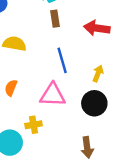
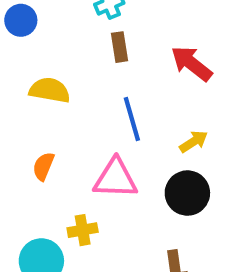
red arrow: (97, 28) -> (192, 63), turned 30
yellow arrow: (98, 73) -> (194, 142), turned 35

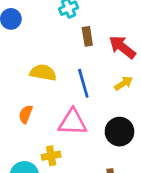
brown rectangle: (120, 47) -> (87, 36), moved
yellow semicircle: (50, 90) -> (43, 73), moved
yellow arrow: (194, 142) -> (124, 83), moved

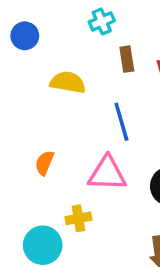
yellow semicircle: (43, 73) -> (68, 82), moved

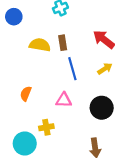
brown rectangle: (127, 59) -> (63, 43), moved
pink triangle: (107, 174) -> (64, 100), size x0.7

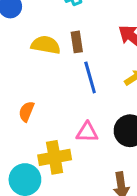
pink triangle: (64, 100) -> (87, 132), moved
yellow cross: (46, 127) -> (55, 157), size x1.5

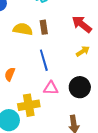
blue line: (90, 77) -> (44, 60), moved

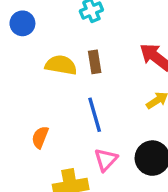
pink triangle: (51, 88) -> (106, 160), turned -49

